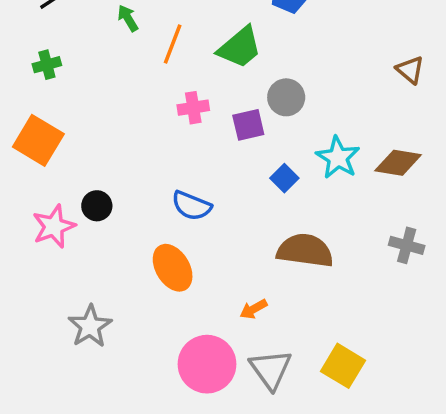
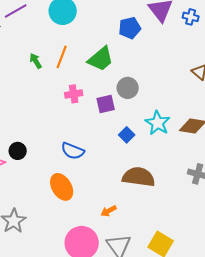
green arrow: (128, 18) -> (36, 61), moved

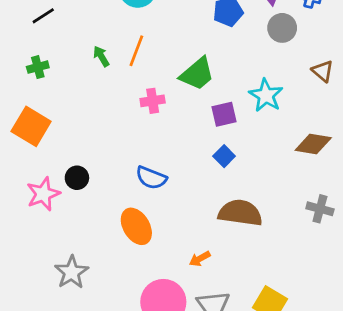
green trapezoid: (101, 59) -> (197, 74), moved
gray circle: (128, 88) -> (282, 28), moved
purple square: (106, 104) -> (224, 114), moved
cyan star: (158, 123) -> (266, 95), moved

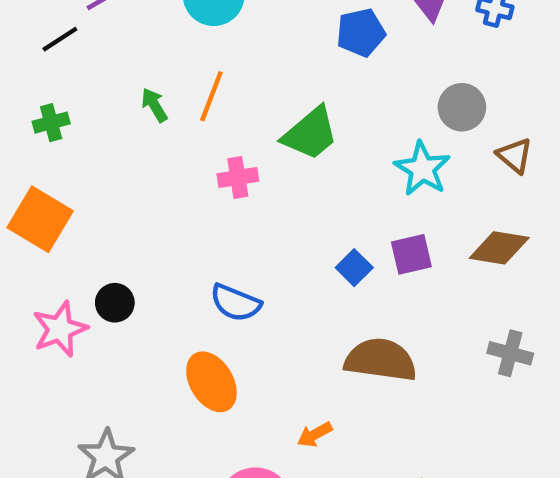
gray circle: (282, 28) -> (462, 107), moved
brown triangle: (323, 71) -> (515, 156), moved
purple square: (224, 114) -> (411, 254), moved

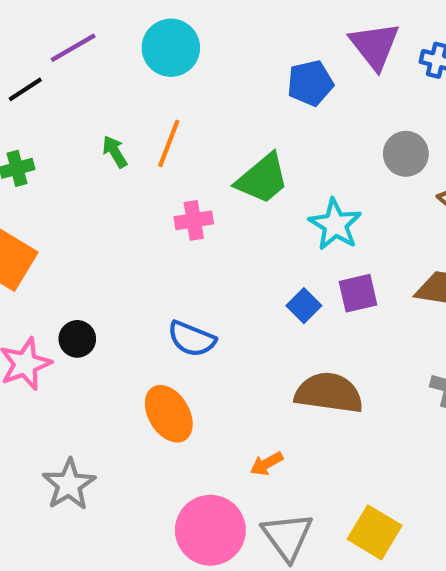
cyan star: (422, 169) -> (335, 225), moved

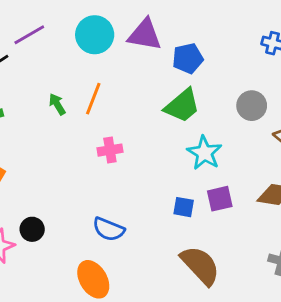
purple triangle: (375, 46) -> (145, 35), moved, turned -42
green trapezoid: (262, 179) -> (182, 106), moved
blue square: (304, 306) -> (184, 207), turned -35
brown semicircle: (329, 393) -> (200, 265), turned 39

